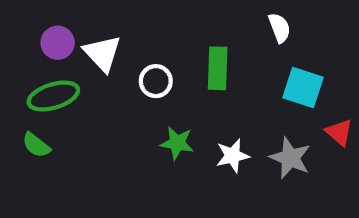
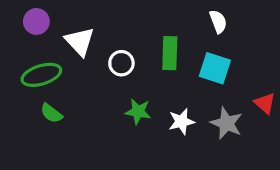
purple circle: (58, 43) -> (36, 21), moved
cyan square: (303, 87) -> (215, 68), moved
green semicircle: (36, 145) -> (51, 113), moved

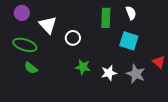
green rectangle: (170, 53) -> (106, 18), moved
green ellipse: (41, 75) -> (25, 45), turned 35

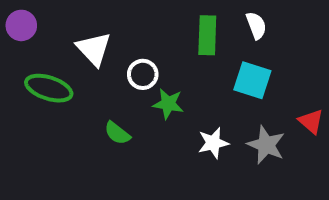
purple circle: (22, 13) -> (21, 25), moved
green star: (83, 67) -> (168, 104), moved
green semicircle: (31, 68) -> (117, 133), moved

